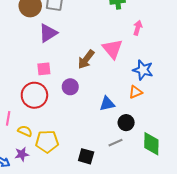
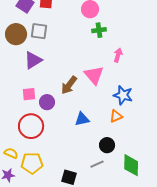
purple circle: (70, 87) -> (47, 102), moved
red circle: (34, 95) -> (31, 126), moved
blue triangle: (107, 104) -> (82, 119), moved

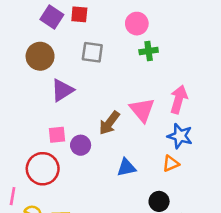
gray square: (39, 31) -> (92, 52), moved
pink arrow: (118, 55) -> (179, 99), moved, size x1.5
red circle: (31, 126) -> (43, 169), moved

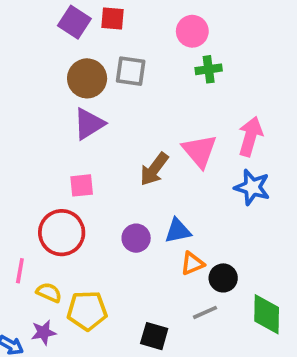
brown circle: (40, 56) -> (87, 78), moved
purple circle: (81, 145) -> (136, 238), moved
orange triangle: (171, 163) -> (192, 263), moved

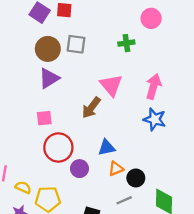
pink circle: (192, 31) -> (151, 18), moved
pink triangle: (200, 151) -> (111, 85), moved
red circle: (62, 233) -> (58, 147), moved
purple circle: (136, 238) -> (80, 169), moved

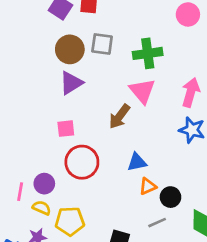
green cross: (126, 43) -> (148, 53), moved, size x1.5
purple circle: (80, 169) -> (44, 184), moved

